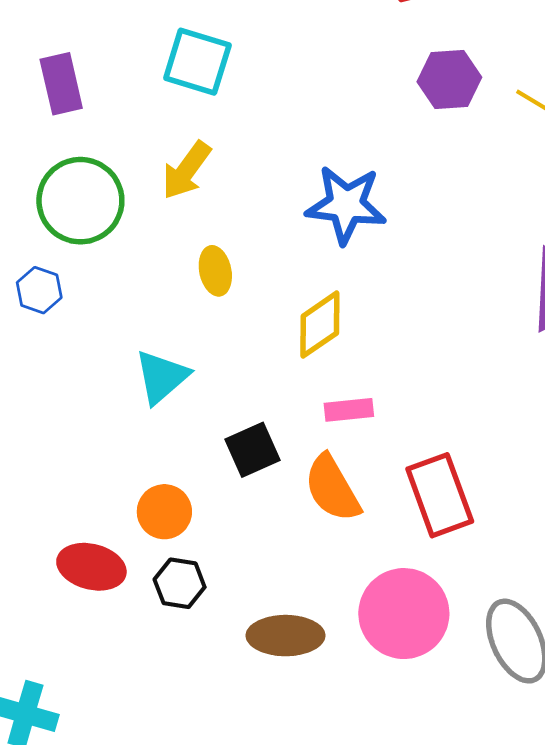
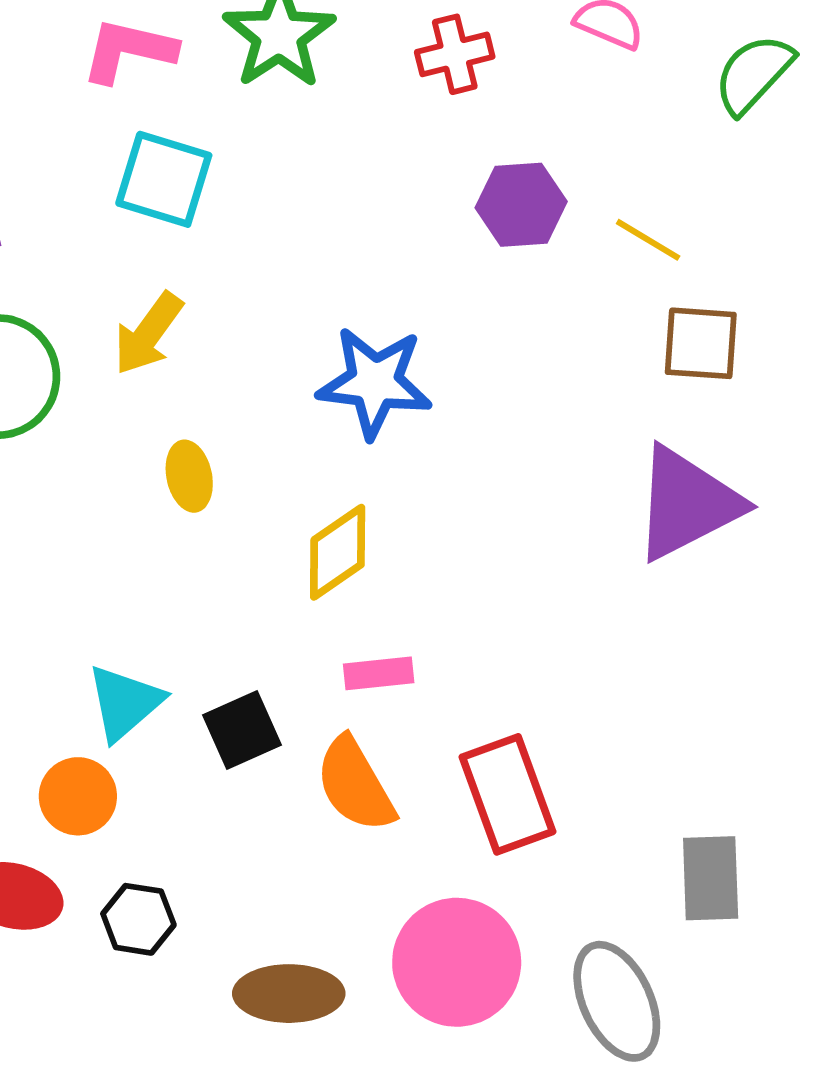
cyan triangle: (162, 377) -> (125, 703), moved
orange circle: (164, 512) -> (78, 796), moved

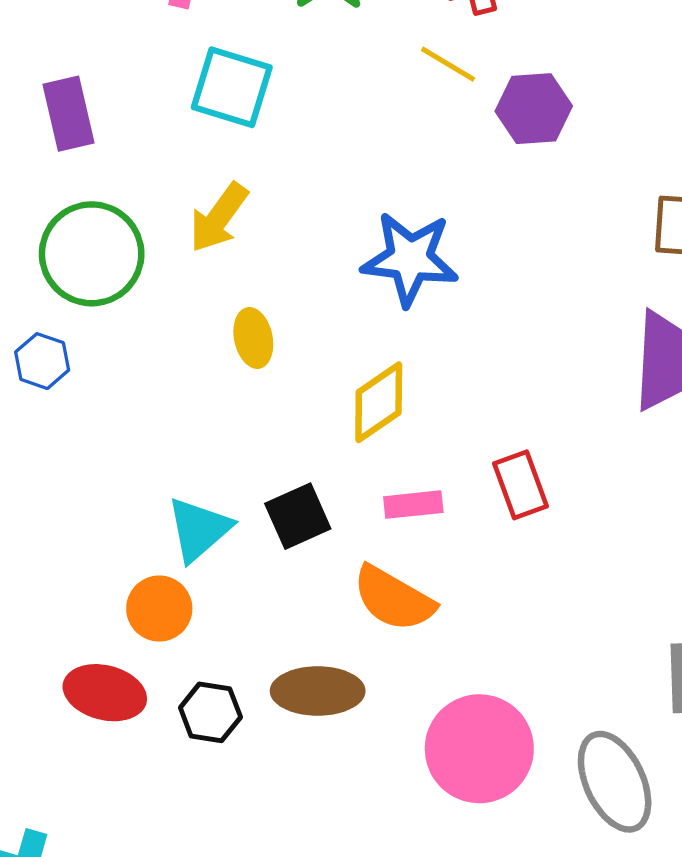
yellow line: (648, 240) -> (448, 64), moved
black square: (242, 730) -> (298, 516), moved
orange semicircle: (355, 785) -> (394, 599), turned -30
red rectangle: (507, 794) -> (521, 485), moved, size x0.7
brown ellipse: (289, 994) -> (318, 691), moved

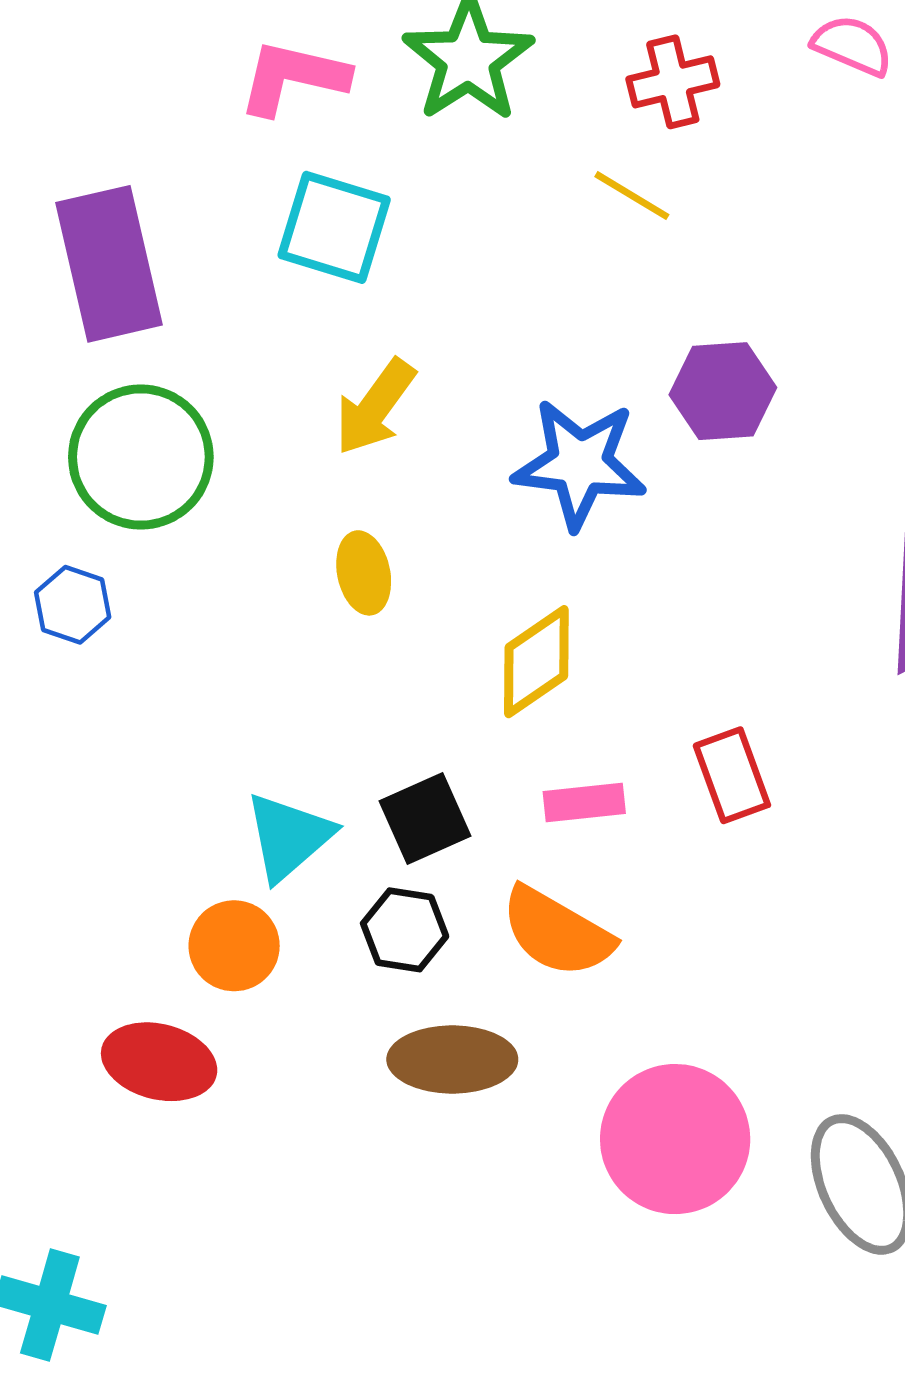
purple hexagon: (534, 109) -> (723, 391), moved
purple rectangle: (69, 114) -> (109, 264), size x1.5
yellow arrow: (219, 218) -> (375, 407), moved
black hexagon: (210, 712) -> (405, 930), moved

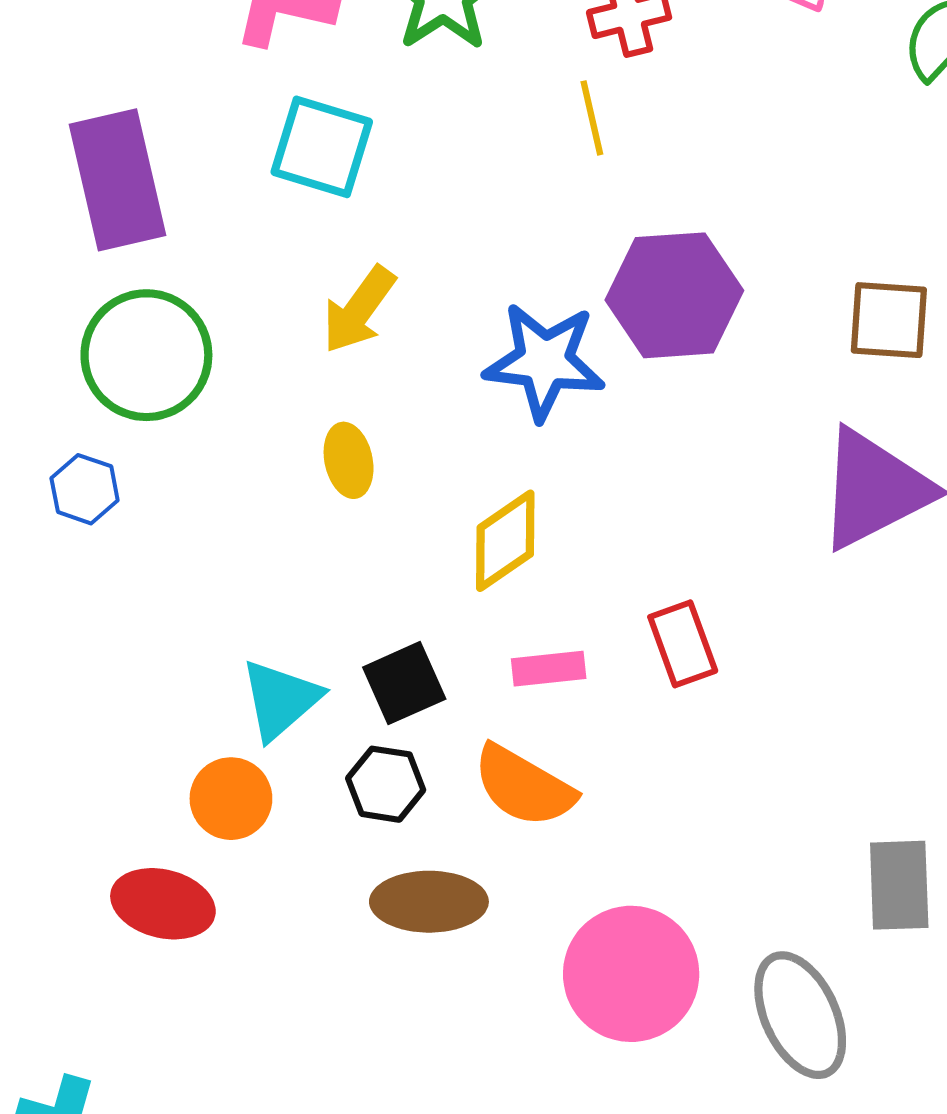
yellow line: (632, 196) -> (592, 118), turned 46
purple hexagon: (723, 391) -> (674, 295), size x1.4

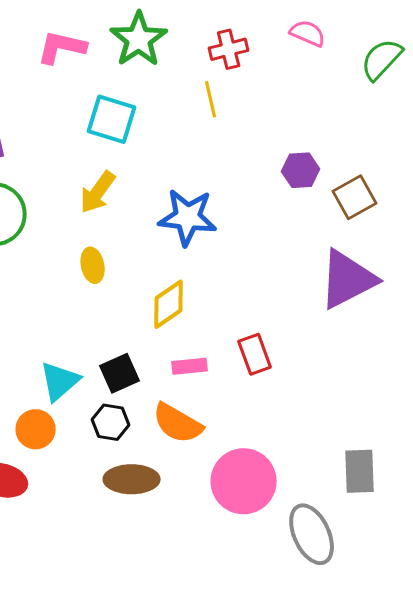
cyan square: (322, 147) -> (112, 119), moved
purple hexagon: (674, 295) -> (301, 170), moved, size x0.6
brown square: (889, 320) -> (355, 197), turned -33
pink circle: (631, 974) -> (244, 481), moved

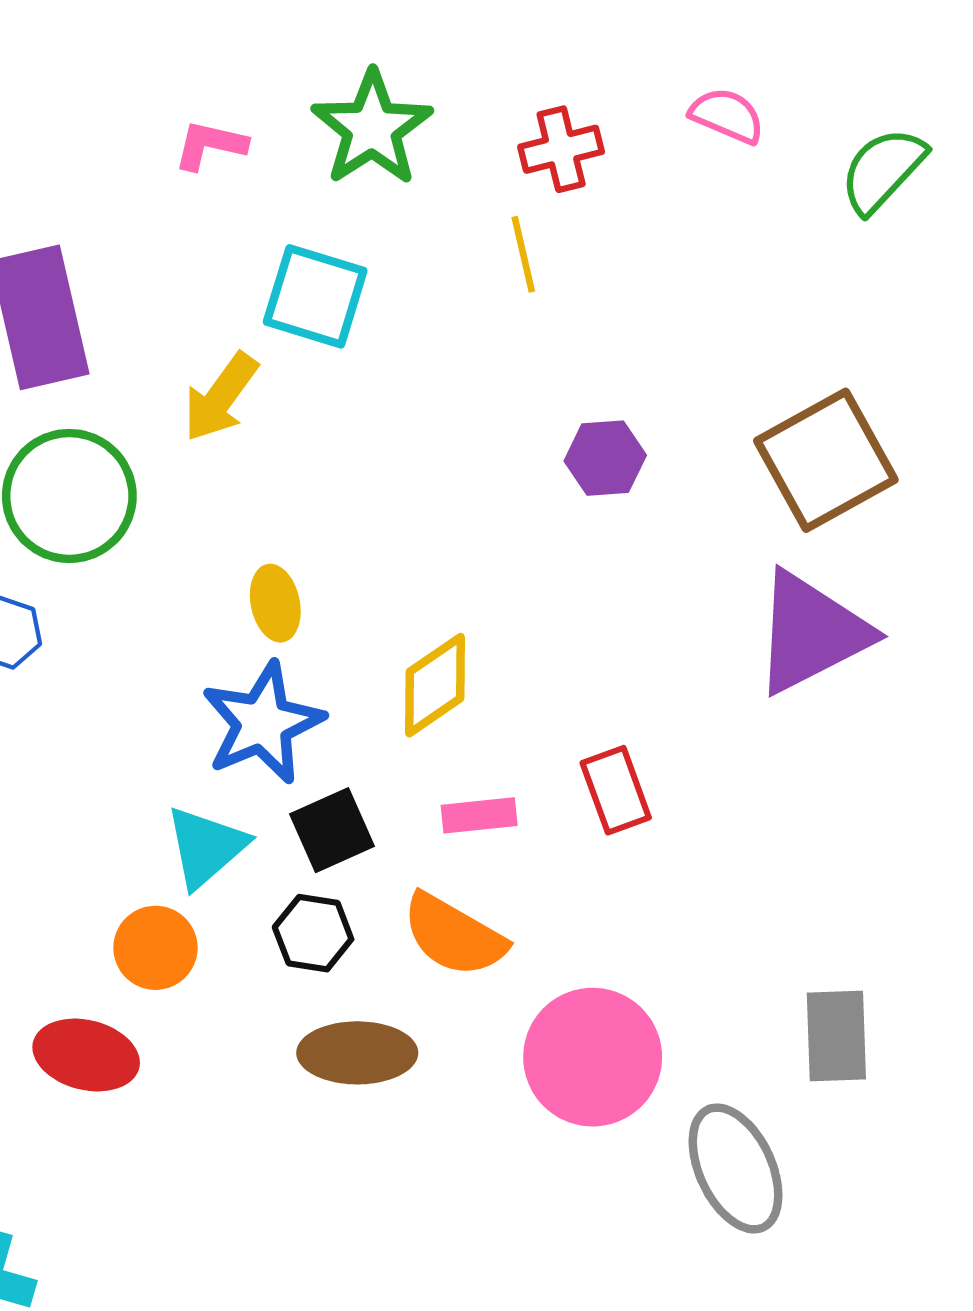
pink L-shape: (62, 47) -> (210, 145), size x0.7
purple hexagon: (301, 170) -> (605, 458), moved
yellow arrow: (98, 192) -> (221, 397), moved
brown square: (355, 197) -> (826, 460), size x1.5
blue star: (188, 217) -> (263, 723), moved, turned -30

